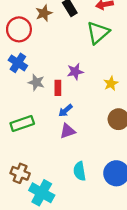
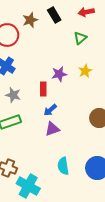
green triangle: (98, 33) -> (80, 38), size x0.6
gray star: (36, 82) -> (13, 95), moved
yellow star: (111, 83) -> (85, 71), moved

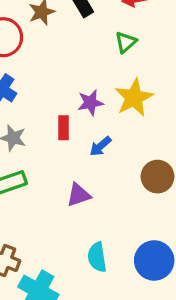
yellow star: (85, 71) -> (134, 98), size x1.6
blue arrow: (50, 110) -> (100, 146), moved

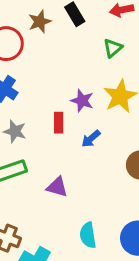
purple star: (90, 103) -> (82, 101), turned 30
purple triangle: (79, 195) -> (57, 187), moved, turned 35

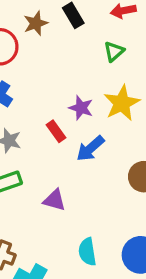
red rectangle: (59, 123) -> (56, 131), turned -36
blue arrow: (91, 139) -> (90, 148), size x1.4

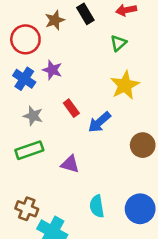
purple star: (81, 108) -> (52, 70), moved

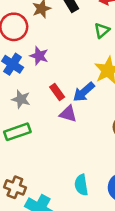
blue arrow: (99, 122) -> (84, 92), moved
purple triangle: (70, 164) -> (68, 114), moved

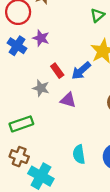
gray star: (21, 99) -> (41, 88), moved
purple triangle: (68, 114) -> (68, 100), moved
green rectangle: (17, 132) -> (21, 124), moved

